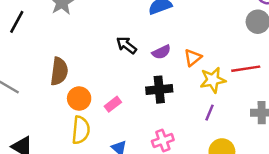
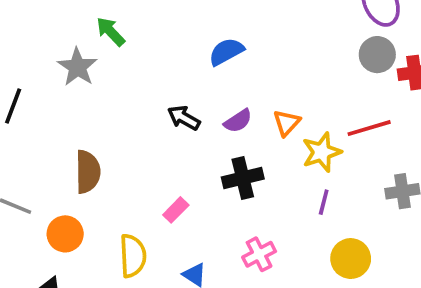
orange circle: (79, 98) -> (65, 234), moved

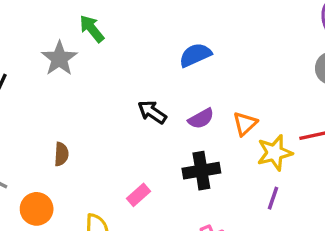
brown semicircle: (88, 172) -> (61, 154), size x0.6

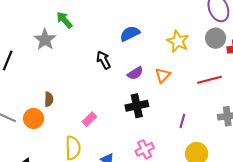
black arrow: (152, 112) -> (104, 60), moved, turned 30
yellow star: (275, 153) -> (178, 41), moved, turned -30
pink rectangle: (138, 195) -> (89, 119), moved
orange circle: (37, 209) -> (34, 118), moved

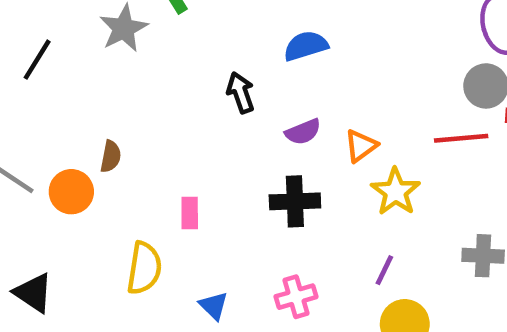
yellow star: (178, 41) -> (395, 192), moved
red line: (210, 80) -> (461, 138), moved
pink rectangle: (89, 119) -> (190, 213), turned -56
purple line: (182, 121) -> (384, 270), moved

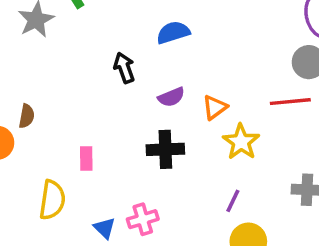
pink cross: (296, 297) -> (143, 219), moved

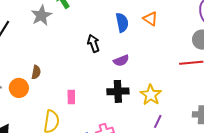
blue semicircle: (173, 32) -> (122, 23), turned 96
orange triangle: (215, 107) -> (150, 19), moved, turned -49
yellow star: (241, 142) -> (151, 95), moved

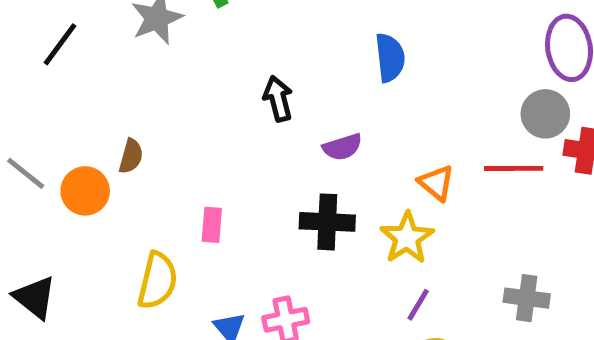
orange triangle: (150, 19) -> (436, 183), moved
blue semicircle: (122, 23) -> (390, 58), moved

